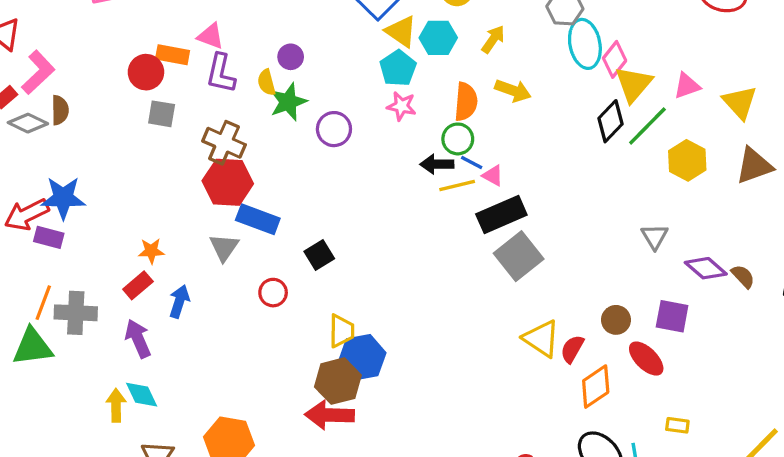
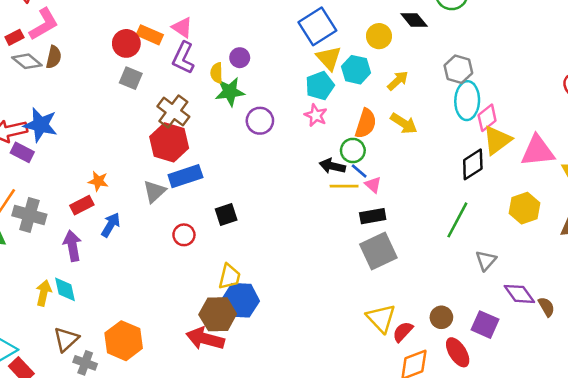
pink triangle: (687, 86) -> (538, 151), size x1.6
green line: (647, 126) -> (457, 220), moved, turned -30
black rectangle: (501, 215) -> (373, 216), size x0.7
blue rectangle: (258, 219) -> (185, 176), turned -52

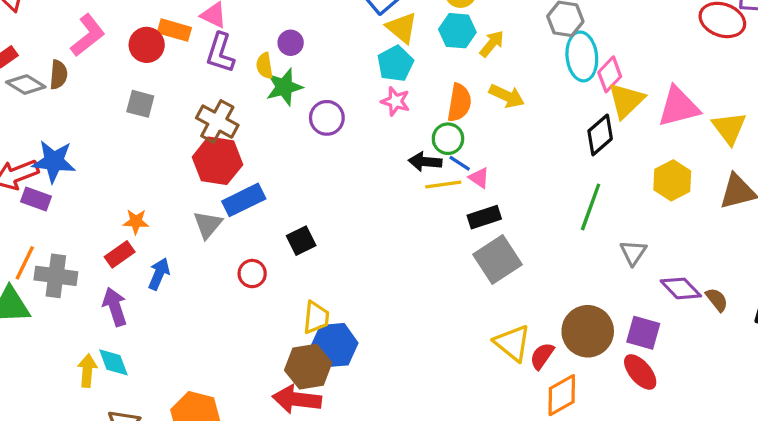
pink L-shape: (44, 24) -> (88, 35), moved
cyan hexagon: (356, 70) -> (457, 31), moved
gray square: (131, 78) -> (140, 104), moved
brown circle: (441, 317) -> (588, 331), size x1.8
red ellipse: (458, 352) -> (640, 372), moved

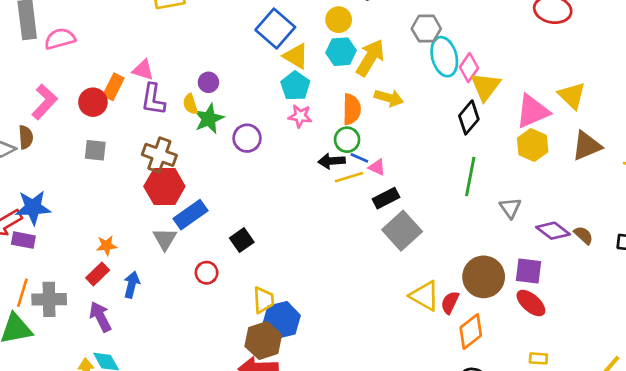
orange rectangle: (174, 30) -> (113, 87), turned -70
yellow arrow: (492, 44) -> (370, 58), size x1.6
pink triangle: (679, 107) -> (533, 111), moved

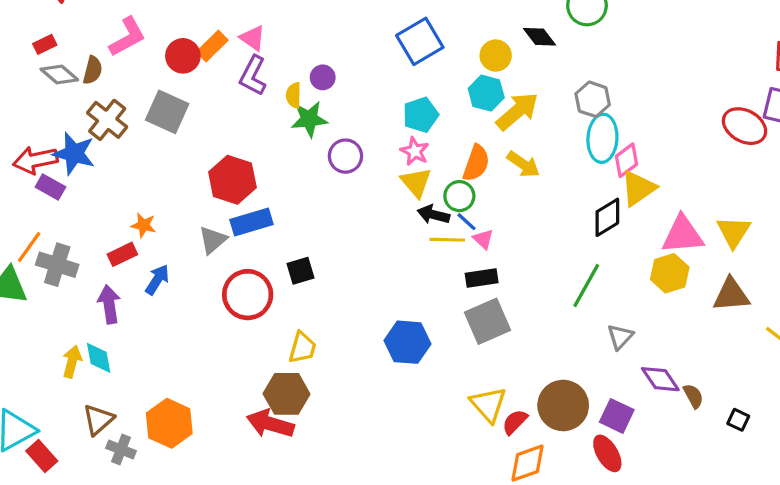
yellow triangle: (296, 56) -> (416, 182), moved
gray square: (95, 150) -> (167, 112), size x1.5
brown cross: (159, 155) -> (107, 120), moved
red circle: (207, 273) -> (248, 295), size x1.8
blue hexagon: (282, 320) -> (407, 342), moved

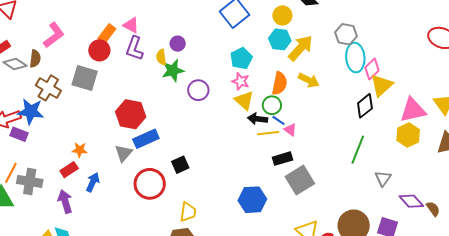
red circle: (183, 56) -> (99, 50), moved
black rectangle: (482, 278) -> (282, 159), moved

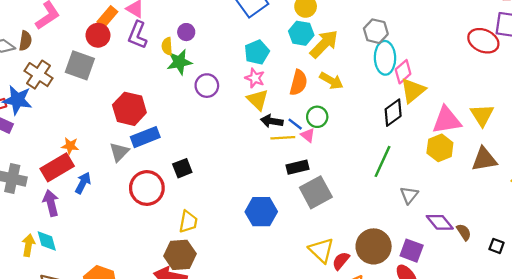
green circle: (272, 105) -> (317, 117), moved
red rectangle: (69, 170) -> (57, 167), size x1.6

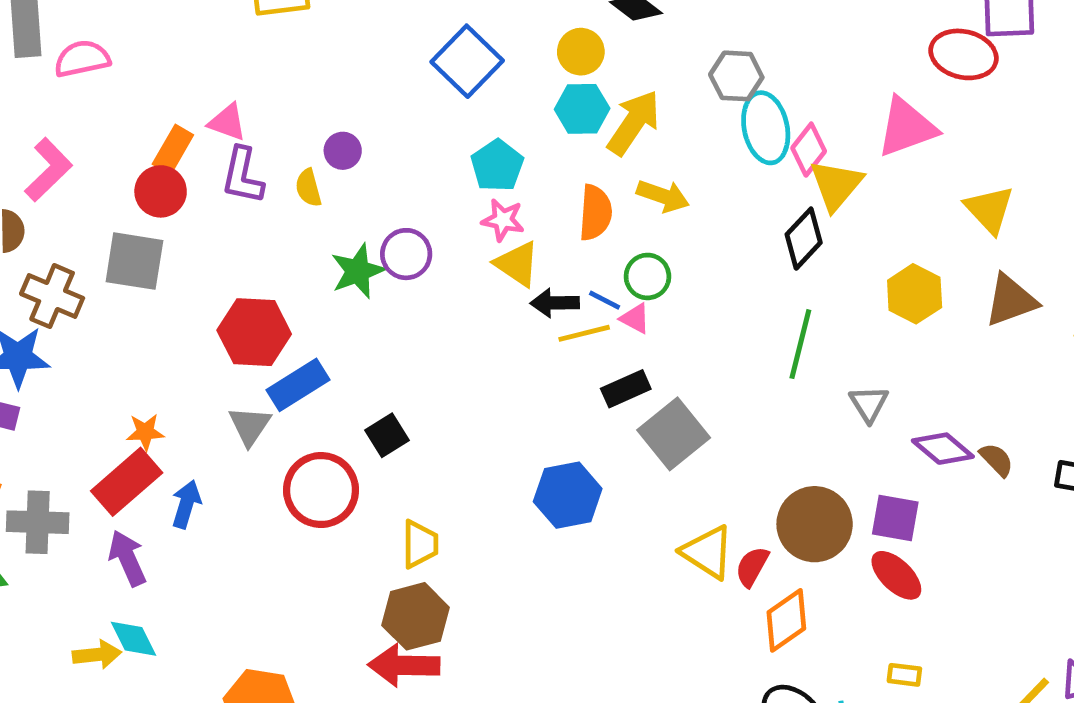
green star: (179, 62) -> (358, 271), moved
pink triangle: (447, 120) -> (907, 127), moved
yellow arrow: (28, 245) -> (97, 655), turned 85

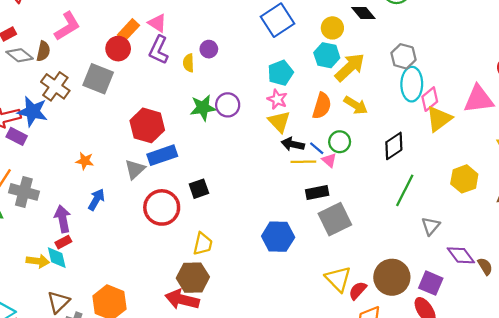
black diamond: (804, 239) -> (394, 146), moved
red rectangle: (127, 482) -> (63, 242), moved, size x0.5

